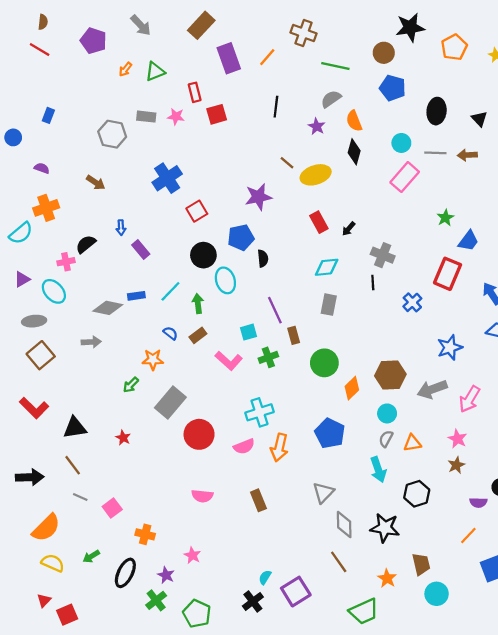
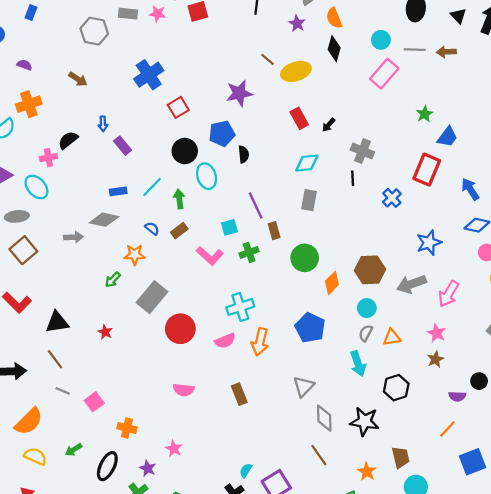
gray diamond: (108, 308) -> (104, 220), moved

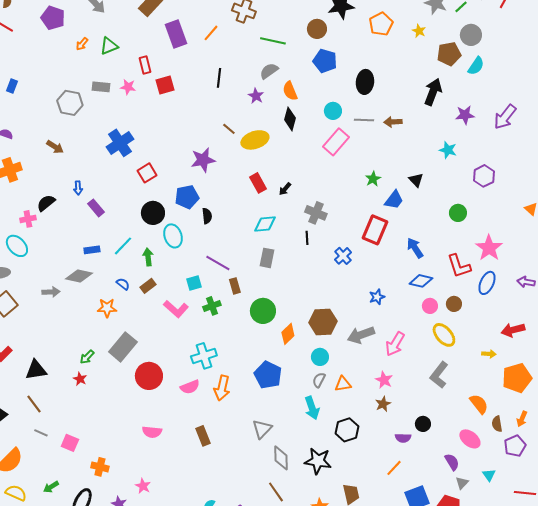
black triangle: (458, 16) -> (416, 180), moved
purple line: (256, 206) -> (218, 263), turned -35
blue star: (429, 243) -> (377, 297), size x0.7
green arrow: (113, 280) -> (87, 357), moved
pink square: (94, 402) -> (70, 443), turned -30

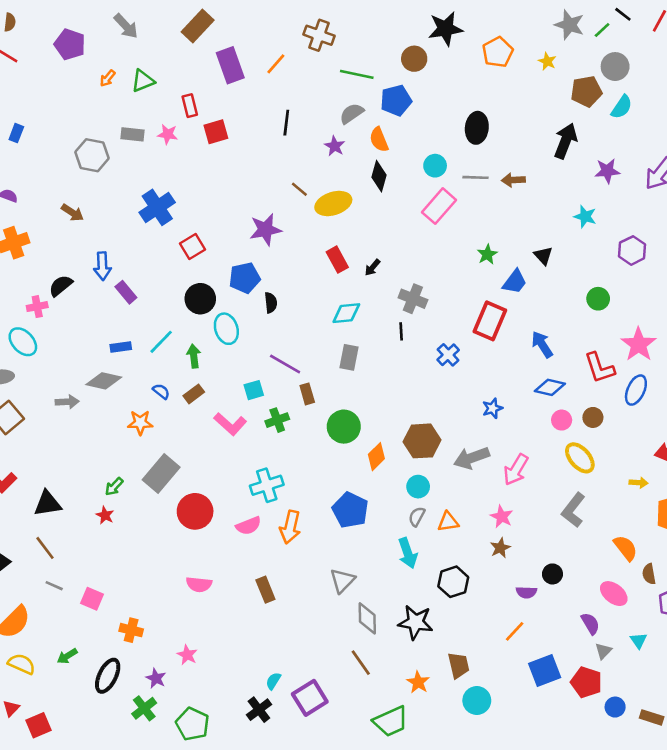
blue pentagon: (325, 61) -> (396, 100), moved, turned -30
blue arrow: (78, 188) -> (102, 266), size x1.5

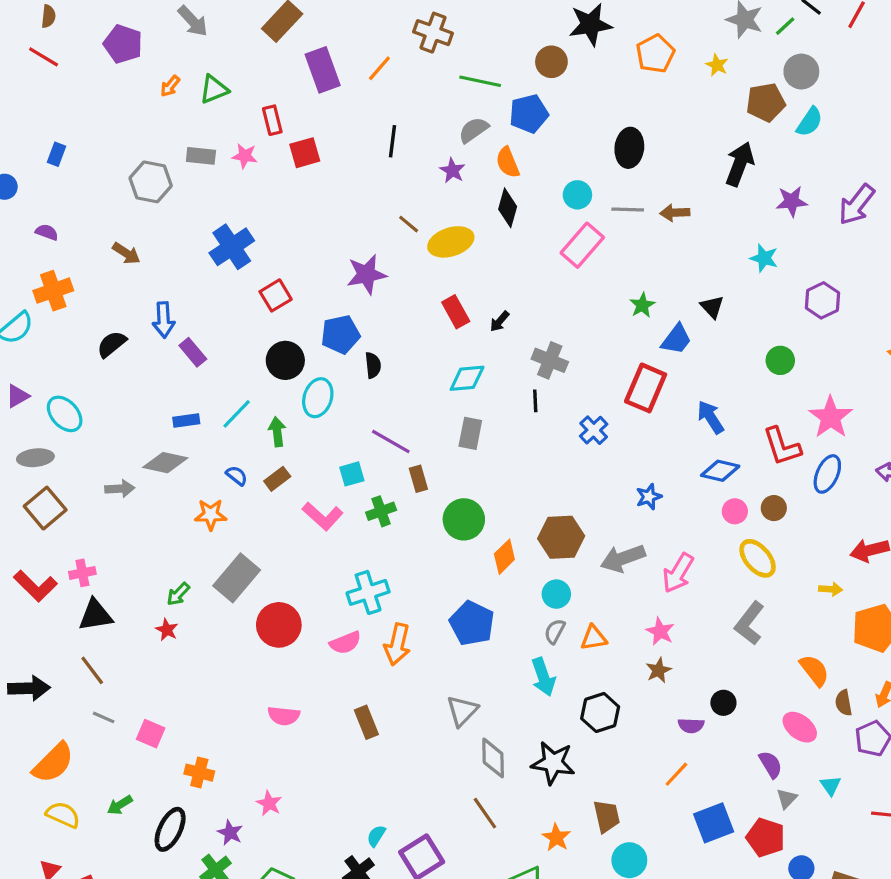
pink cross: (37, 307) -> (82, 573), moved
cyan ellipse: (226, 329) -> (318, 398), turned 36

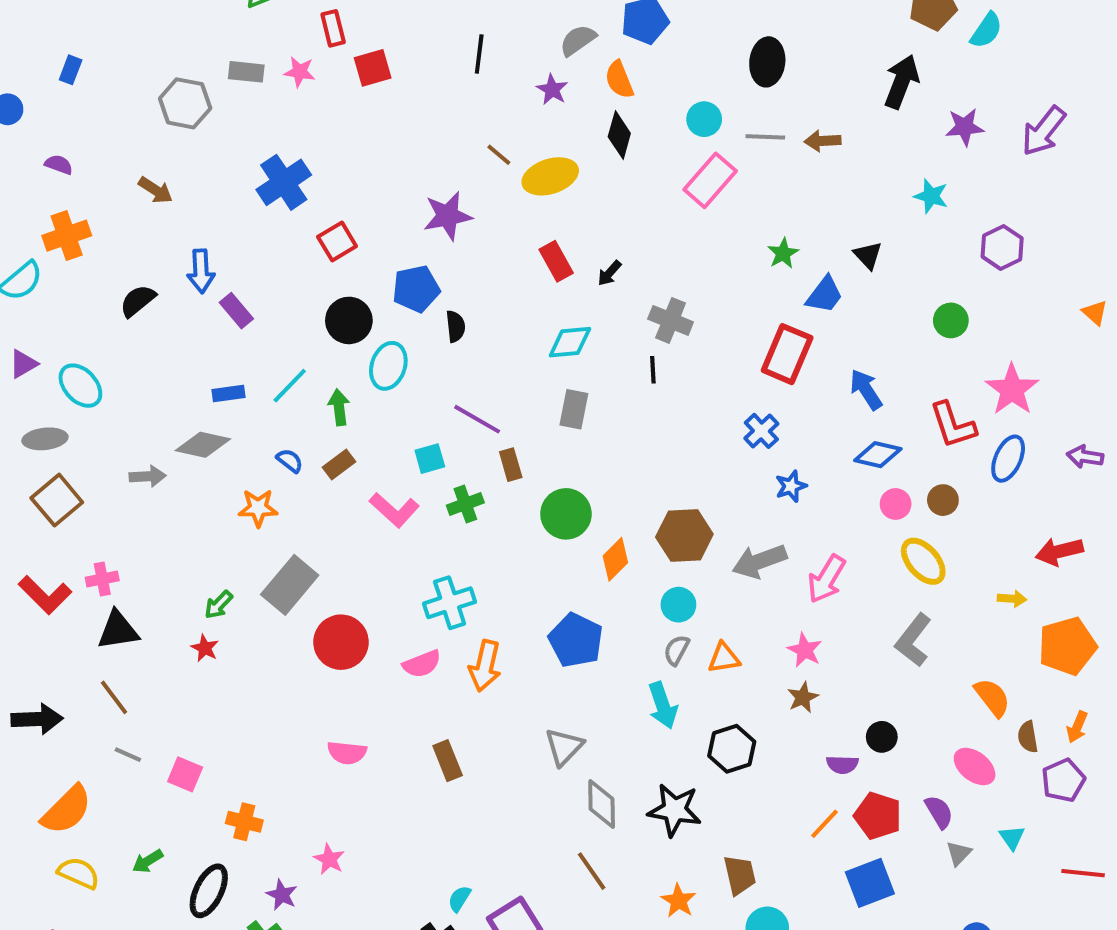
blue cross: (594, 430) -> (761, 431), moved
red pentagon: (766, 837) -> (878, 816), moved

